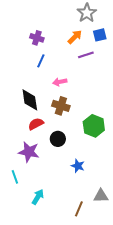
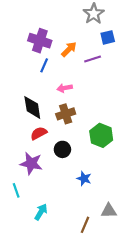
orange arrow: (75, 37) -> (69, 49), moved
purple cross: (37, 38) -> (40, 41), size x1.5
brown cross: (61, 106) -> (66, 114), turned -36

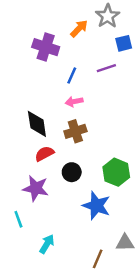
orange arrow: (69, 49) -> (79, 28), moved
blue line: (44, 65) -> (72, 76), moved
green hexagon: (101, 135) -> (116, 172), moved
blue star: (84, 178) -> (96, 206), size x1.6

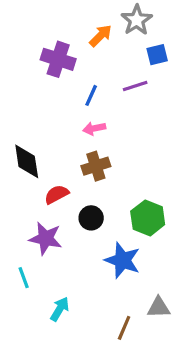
black diamond: (37, 124) -> (27, 161), moved

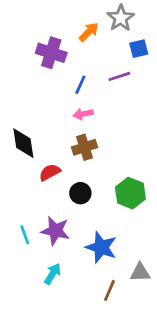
purple star: (46, 238) -> (55, 231), moved
blue star: (123, 260) -> (101, 247), moved
cyan line: (24, 278) -> (25, 235), moved

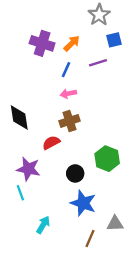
orange arrow: (89, 32) -> (72, 43), moved
red semicircle: (50, 172) -> (51, 143), moved
black circle: (80, 193) -> (75, 173), moved
purple star: (55, 231) -> (28, 169), moved

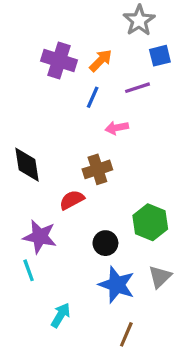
pink arrow: (68, 94) -> (117, 128), moved
gray triangle: (115, 224) -> (160, 277), moved, turned -42

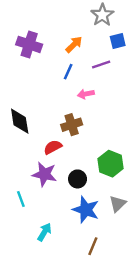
purple cross: (59, 60) -> (29, 44), moved
purple star: (40, 237) -> (44, 174), moved

